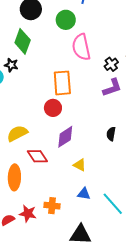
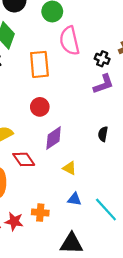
black cross: (111, 64) -> (102, 59), turned -32
orange rectangle: (62, 83) -> (39, 64), moved

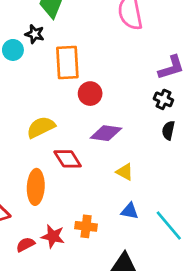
black cross: (102, 59) -> (163, 99), moved
orange rectangle: (39, 64) -> (67, 63), moved
purple diamond: (54, 138) -> (106, 133), turned 40

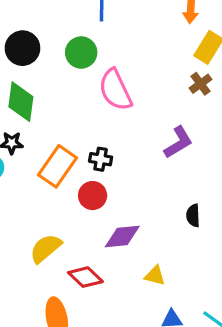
orange rectangle: (67, 63) -> (58, 166), turned 52
black cross: (163, 99) -> (101, 159), moved

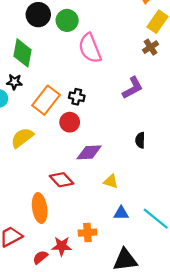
black circle: (22, 48) -> (38, 15), moved
yellow semicircle: (46, 248) -> (22, 138), moved

